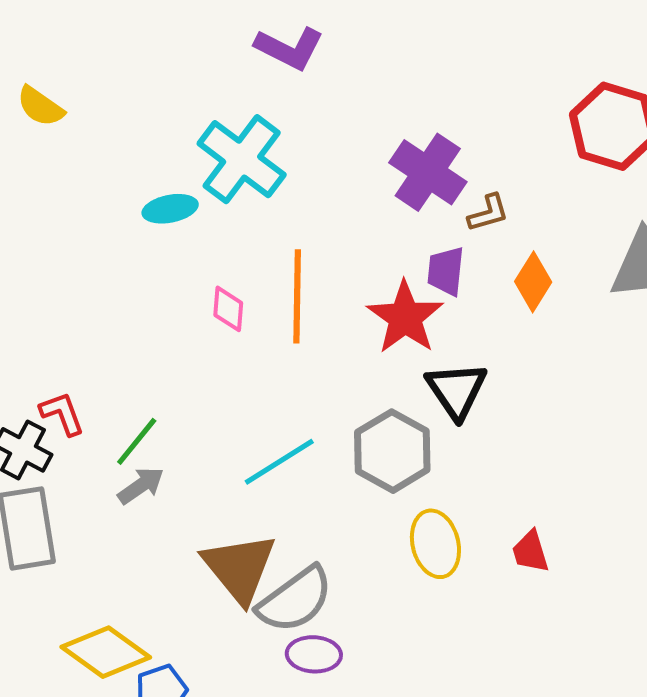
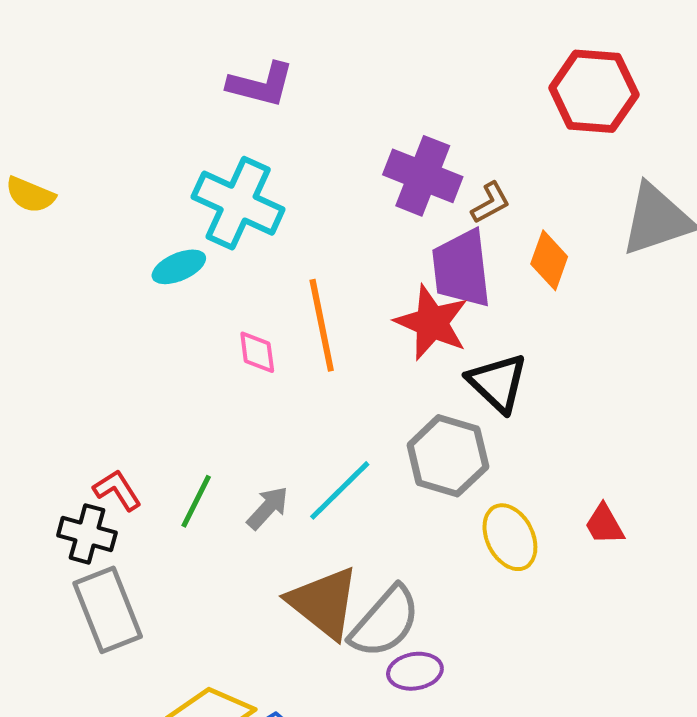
purple trapezoid: (446, 271) -> (461, 269), size x1.6
gray arrow: (141, 486) -> (268, 508), moved

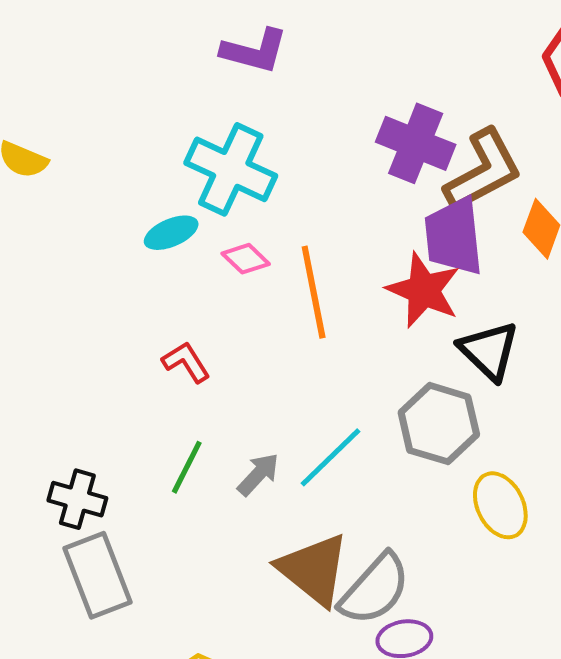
brown L-shape: (491, 203) -> (483, 171), size x2.0
pink diamond: (257, 352) -> (246, 259), moved, turned -39
red L-shape: (117, 490) -> (186, 362), moved

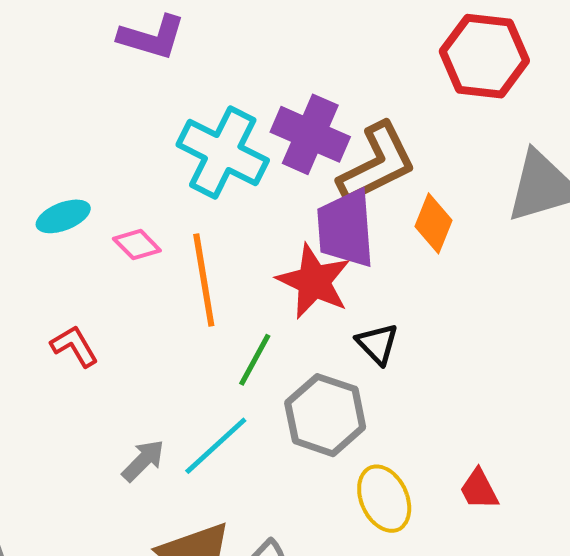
cyan cross: (231, 169) -> (223, 152), moved
black triangle: (489, 351) -> (377, 344), size x0.7
green line: (187, 467) -> (255, 360), moved

